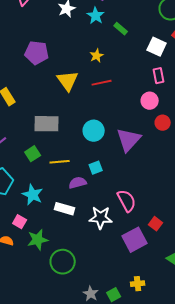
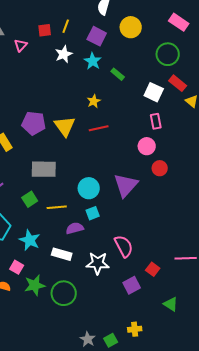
purple pentagon: (37, 53) -> (34, 123), moved
cyan circle: (94, 131) -> (89, 188), moved
purple square: (135, 240) -> (132, 285), size x0.7
green circle: (63, 262) -> (64, 293), moved

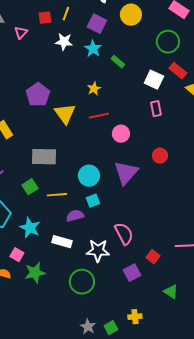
white star: (64, 54) -> (64, 42), turned 30
purple pentagon: (34, 123) -> (38, 95), moved, turned 30
pink circle: (147, 146) -> (121, 134), moved
green circle: (64, 293) -> (82, 282), moved

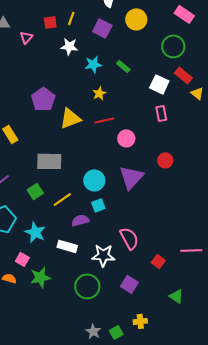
cyan star: (93, 49) -> (93, 64), moved, turned 30
yellow triangle: (65, 114) -> (70, 118), turned 45
yellow line: (57, 195) -> (62, 199), turned -30
purple square: (132, 273) -> (129, 284), moved, turned -30

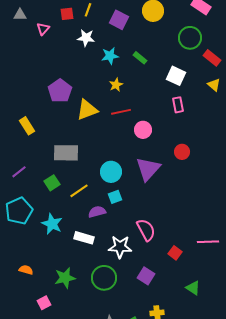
red rectangle: (183, 75) -> (212, 58), moved
pink square: (22, 259) -> (44, 303), moved, turned 32
green star: (40, 277) -> (65, 278), moved

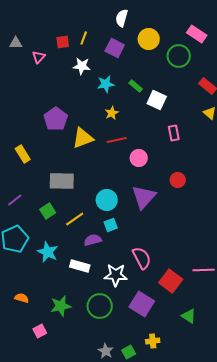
green circle: (190, 38) -> (179, 56), moved
white square: (176, 76) -> (157, 100), moved
red square: (175, 253) -> (171, 281), size x1.6
purple square: (146, 276) -> (142, 304), size x1.4

